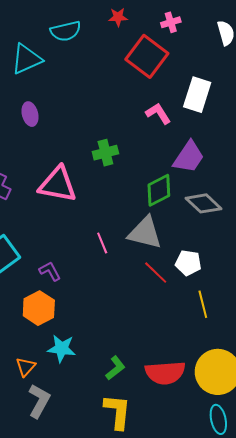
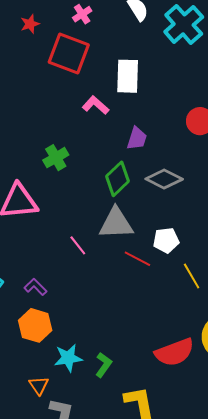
purple trapezoid: (189, 157) -> (137, 139), size x0.7
green L-shape: (115, 368) -> (104, 365), moved

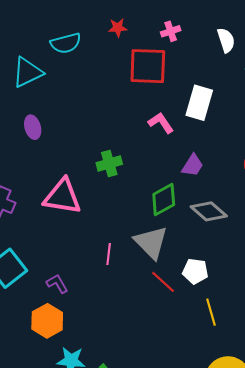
red square: (69, 54) -> (148, 66), turned -33
gray triangle: (116, 223) -> (151, 242), turned 33
pink line: (78, 245) -> (109, 254), turned 30

